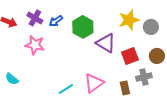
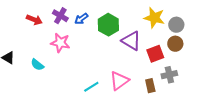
yellow star: (129, 20) -> (154, 18), turned 30
brown circle: (157, 56) -> (175, 44), moved
cyan semicircle: (12, 79) -> (37, 65), moved

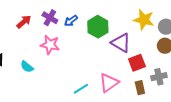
red arrow: (34, 20) -> (24, 22), turned -63
red square: (155, 54) -> (137, 63), moved

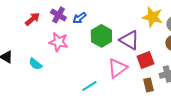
green hexagon: (98, 27) -> (101, 36), moved
pink triangle: (109, 83) -> (117, 68), moved

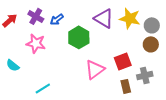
purple triangle: (129, 40) -> (104, 18), moved
cyan line: (89, 86) -> (43, 88), moved

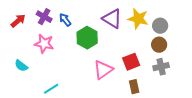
blue arrow: (57, 19) -> (65, 20), turned 88
gray cross: (145, 75) -> (161, 67), moved

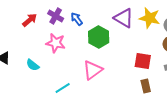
red square: (131, 62) -> (143, 61), turned 30
pink triangle: (103, 70) -> (93, 70), moved

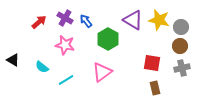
cyan line: (63, 88) -> (66, 80), moved

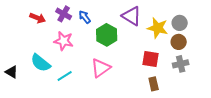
yellow star: (159, 20) -> (158, 28), moved
red arrow: (39, 22) -> (38, 18), turned 63
black triangle: (13, 60) -> (12, 72), moved
cyan semicircle: (42, 67) -> (41, 63), size x1.5

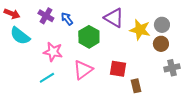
red arrow: (38, 18) -> (12, 14), moved
pink star: (64, 41) -> (53, 52), moved
red square: (151, 59) -> (118, 69), moved
cyan semicircle: (41, 63) -> (20, 36), moved
gray cross: (181, 64) -> (172, 68), moved

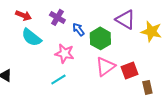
blue arrow: (67, 19) -> (78, 29), moved
red square: (118, 69) -> (129, 70), turned -30
pink triangle: (83, 70) -> (105, 66), moved

